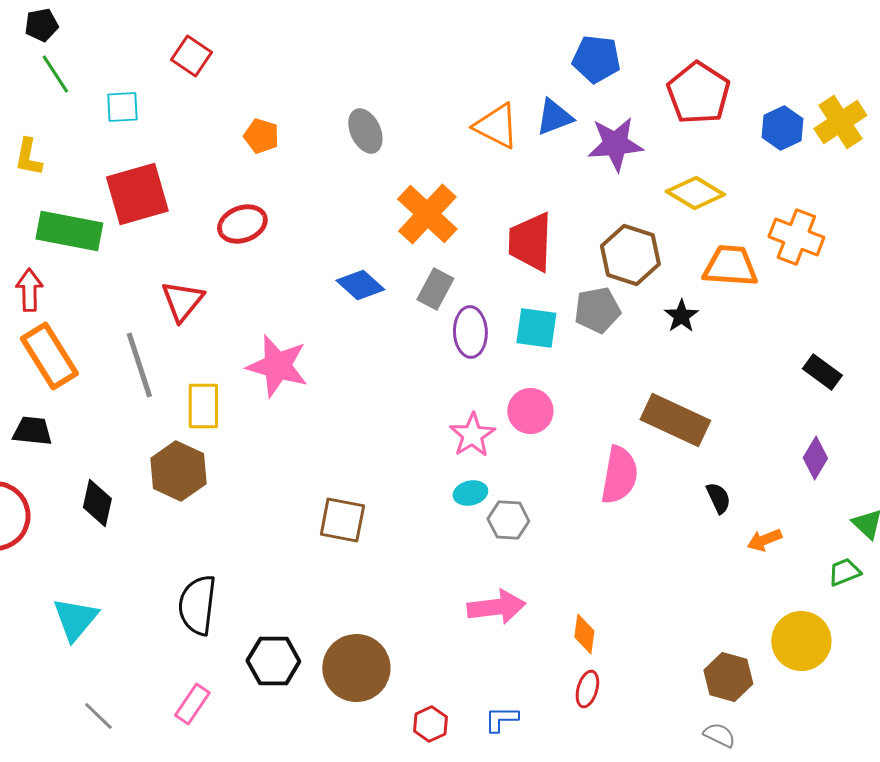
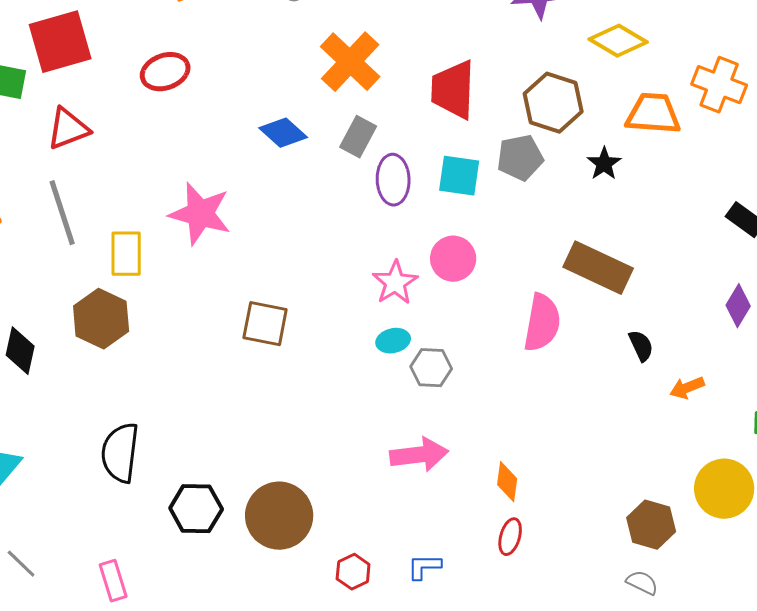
red triangle: (182, 301) -> (68, 129), moved, turned 30
brown square: (342, 520) -> (265, 324), moved
pink rectangle: (192, 704) -> (113, 581), moved, turned -51

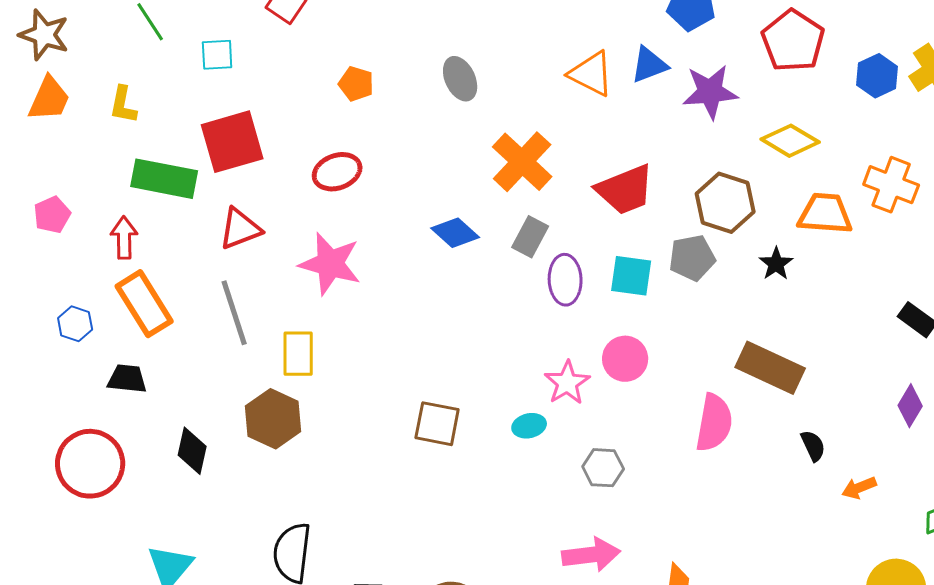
red trapezoid: (453, 90) -> (625, 190), turned -114
pink star: (200, 214) -> (330, 264), moved
cyan ellipse: (393, 341) -> (529, 426), moved

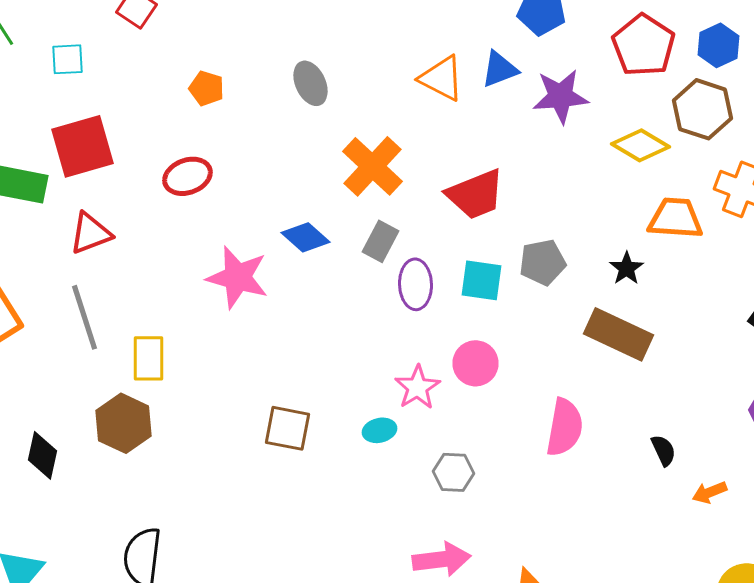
blue hexagon: (877, 76) -> (718, 45), moved
brown hexagon: (725, 203) -> (702, 109), moved
pink star: (330, 264) -> (238, 277), moved
brown rectangle: (770, 368) -> (618, 334), moved

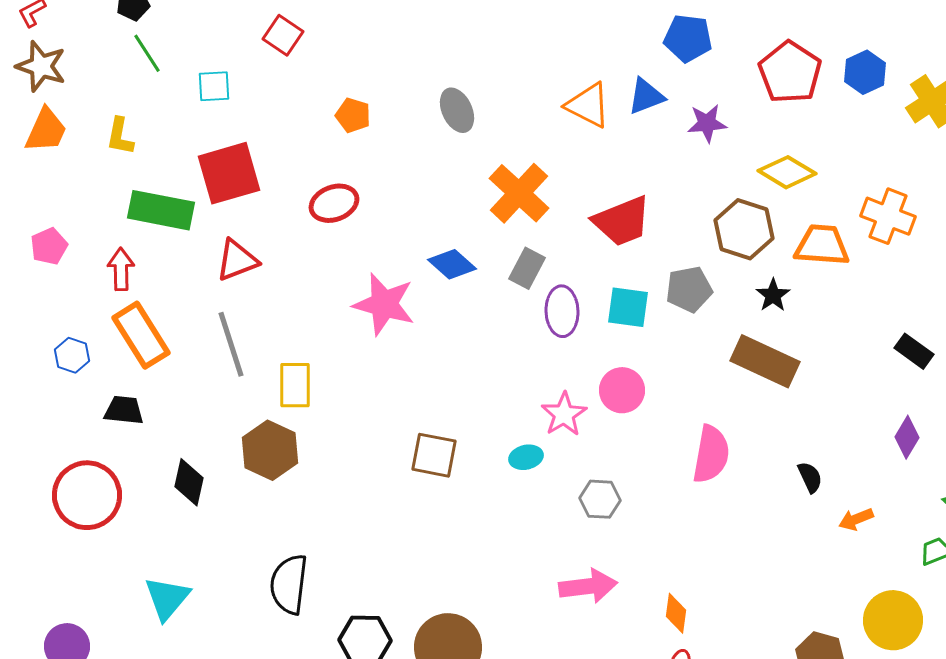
purple star: (560, 96) -> (707, 123), size x0.7
brown hexagon: (702, 109) -> (744, 229), moved

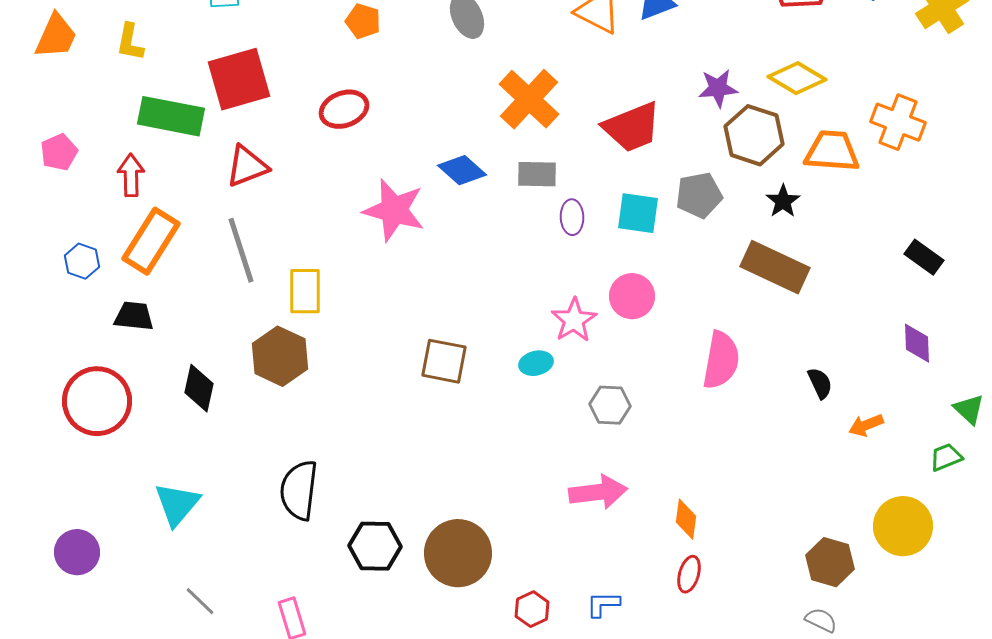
purple star: (707, 123) -> (718, 88), moved
gray rectangle: (527, 268) -> (537, 174), turned 63
purple ellipse: (562, 311) -> (572, 217), size x0.7
orange rectangle: (141, 335) -> (151, 241), turned 64
purple diamond: (907, 437) -> (917, 343), turned -33

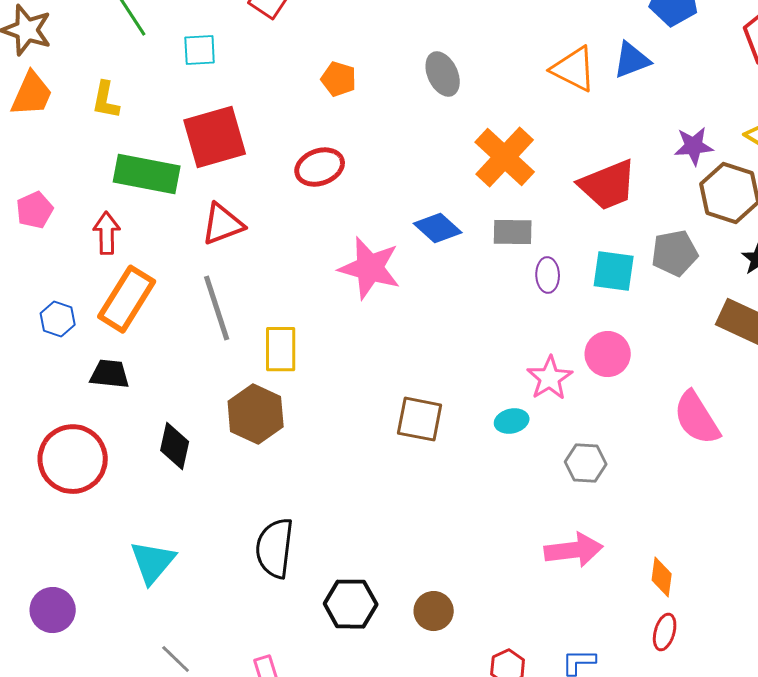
pink semicircle: (721, 360) -> (697, 418), turned 138
brown circle: (458, 553) -> (434, 611), size x0.6

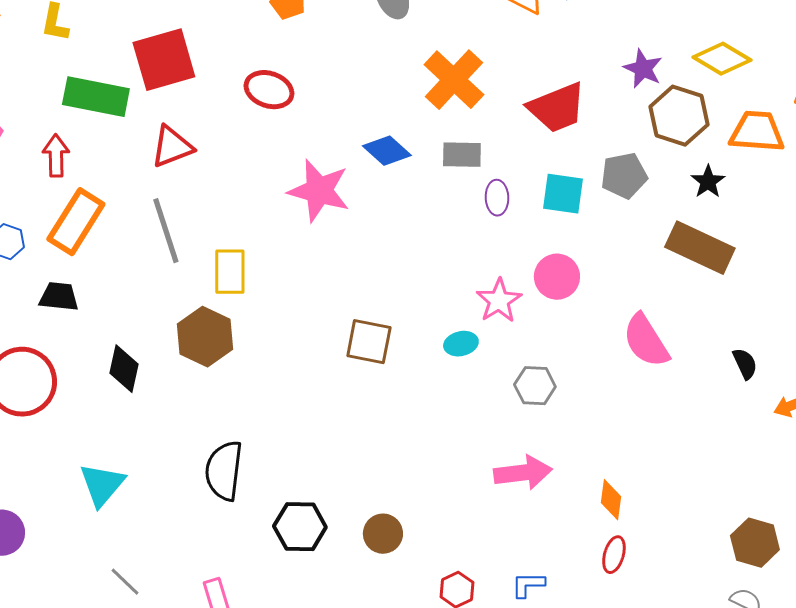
purple star: (694, 146) -> (643, 69), turned 30
red ellipse: (320, 167) -> (269, 90), turned 39

